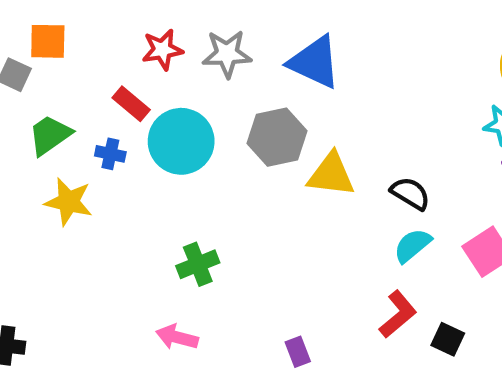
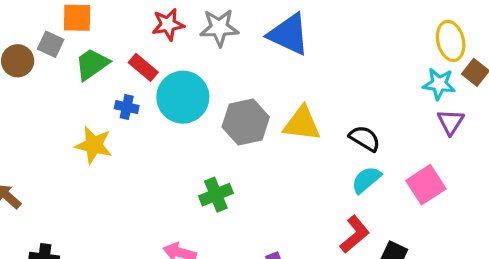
green trapezoid: (50, 135) -> (92, 64), moved
gray hexagon: (277, 137) -> (246, 122), moved
green cross: (198, 264) -> (216, 195), moved

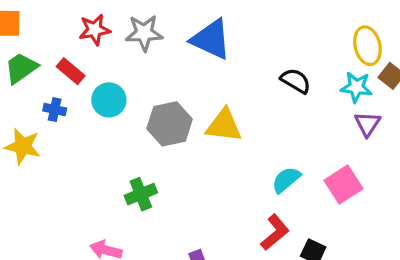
cyan circle: (183, 97) -> (109, 100), size x0.7
black semicircle: (365, 138) -> (296, 81), moved

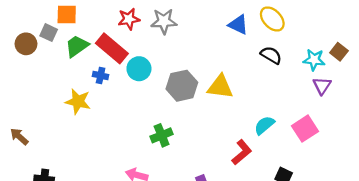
blue triangle: (211, 39) -> (238, 25), moved, size x0.7
yellow ellipse: (367, 46) -> (272, 19), moved, turned -30
red rectangle: (71, 71) -> (112, 48), size x1.6
red L-shape: (275, 232) -> (242, 152), moved

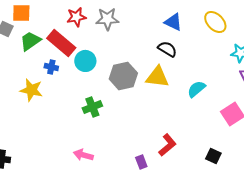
yellow ellipse: (272, 19) -> (215, 22), moved
black semicircle: (271, 55) -> (167, 49), moved
cyan semicircle: (264, 125) -> (196, 89), moved
green cross: (162, 135) -> (92, 107), moved
red L-shape: (242, 152) -> (167, 145), moved

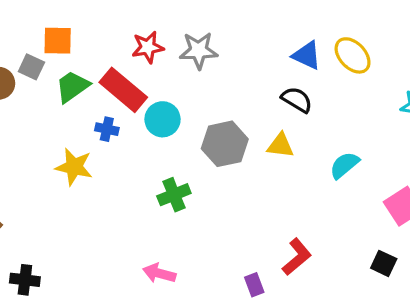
yellow ellipse: (215, 22) -> (353, 55), moved
yellow triangle: (157, 77) -> (280, 146), size x0.7
black square: (213, 156) -> (384, 263), moved

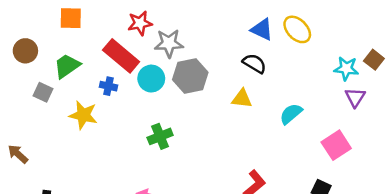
gray star: (199, 50) -> (169, 43), moved
gray square: (31, 67) -> (43, 92), moved
green trapezoid: (72, 87) -> (67, 66), moved
gray hexagon: (225, 144) -> (190, 76), moved

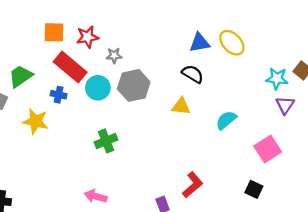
orange square: (71, 18) -> (54, 32), moved
blue triangle: (262, 29) -> (200, 43), turned -35
gray star: (169, 43) -> (114, 55), size x0.6

